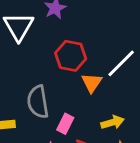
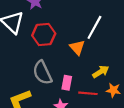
red hexagon: (71, 56) -> (44, 35), moved

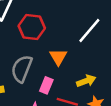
orange triangle: (77, 47) -> (58, 57), moved
gray semicircle: (42, 73) -> (22, 69), turned 35

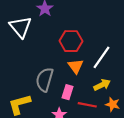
red hexagon: (32, 27) -> (71, 41), moved
white line: (89, 30) -> (102, 57), moved

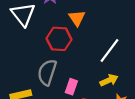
red hexagon: (71, 41) -> (59, 39), moved
orange triangle: (76, 66) -> (77, 18), moved

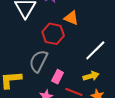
orange triangle: (77, 18) -> (71, 18), turned -42

